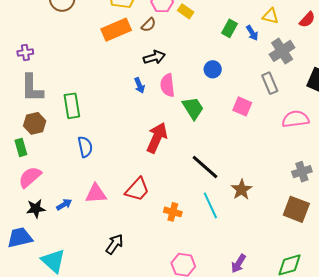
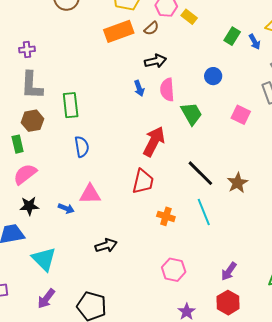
red trapezoid: (137, 189) -> (143, 181), moved, turned -32
brown star: (242, 190) -> (237, 183), moved
blue arrow: (64, 205) -> (66, 208), moved, turned 49
black arrow: (115, 244) -> (106, 245), turned 35

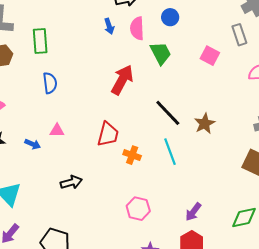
blue circle: (213, 76) -> (170, 17), moved
red trapezoid: (143, 181) -> (108, 134), moved
pink triangle: (90, 194) -> (57, 131), size x0.7

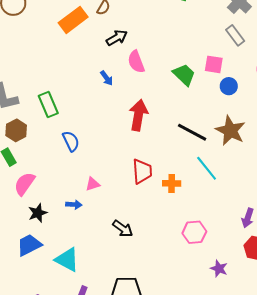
blue circle: (170, 17) -> (229, 86), moved
blue arrow: (109, 26) -> (107, 78), moved
green trapezoid: (161, 53) -> (184, 75), moved
brown star: (205, 124) -> (230, 131), size x1.4
black arrow: (71, 182) -> (123, 229), turned 70

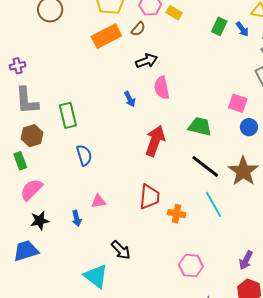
green trapezoid: (184, 75) -> (200, 126), moved, turned -40
blue arrow: (74, 205) -> (77, 218), turned 63
cyan triangle: (67, 260) -> (96, 276), moved

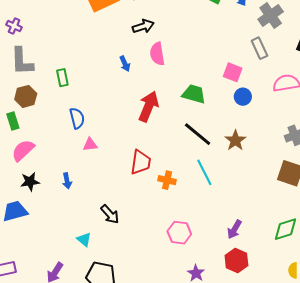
purple cross: (18, 66) -> (14, 26), turned 35
green rectangle: (68, 115) -> (62, 78), size x0.7
brown star: (243, 171) -> (235, 140), size x0.7
pink triangle: (98, 201) -> (90, 145), moved
cyan triangle: (96, 276) -> (84, 239), size x0.6

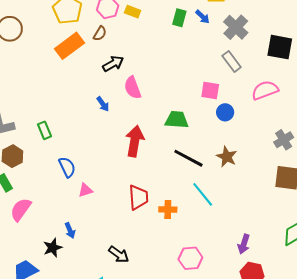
black star: (30, 182) -> (53, 248), moved

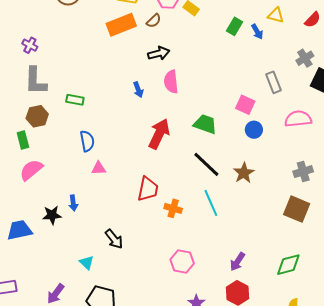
gray cross: (236, 27) -> (305, 58), moved, size x0.7
green rectangle: (45, 130) -> (75, 100), turned -72

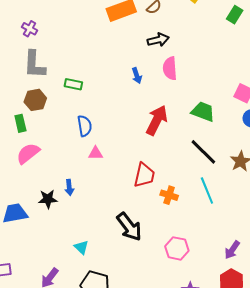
black arrow: (114, 239) -> (129, 227), moved, size x1.4

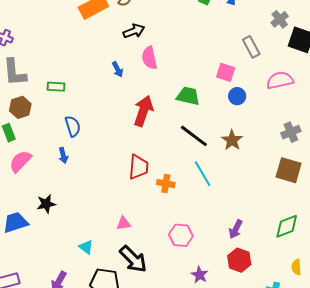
pink triangle: (95, 153) -> (124, 223), moved
blue arrow: (69, 187) -> (63, 155), moved
black arrow: (129, 227) -> (133, 259), moved

